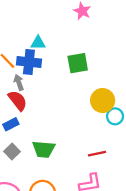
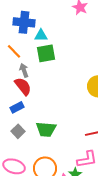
blue cross: (29, 62) -> (24, 22), moved
green square: (78, 63) -> (46, 53), moved

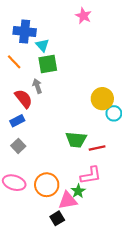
cyan triangle: (41, 35) -> (42, 45), turned 48
gray arrow: (24, 70) -> (37, 86), moved
green trapezoid: (46, 129) -> (76, 140), moved

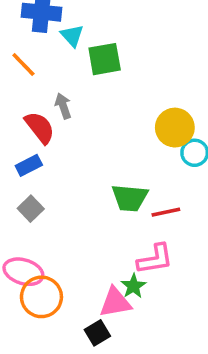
green square: (48, 64) -> (105, 59), moved
orange circle: (47, 185) -> (41, 297), moved

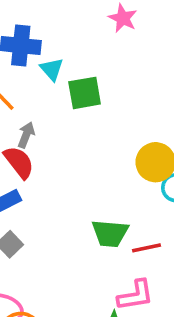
gray arrow: (63, 106) -> (26, 135), moved, turned 40

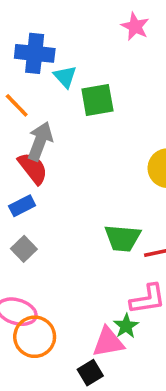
gray arrow: (26, 135) -> (40, 141), size x1.5

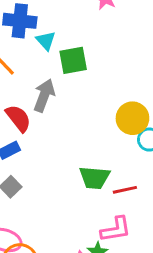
gray arrow: (40, 141) -> (44, 95), moved

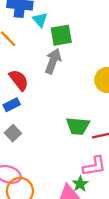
gray arrow: (44, 95) -> (53, 61), moved

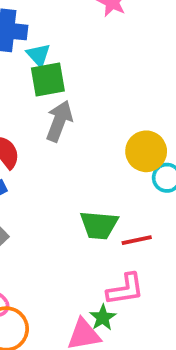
green square: (61, 35) -> (48, 79), moved

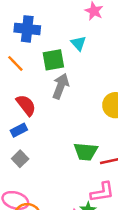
cyan triangle: (38, 55) -> (78, 43), moved

